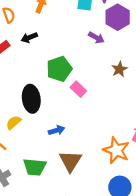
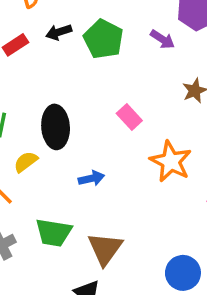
green pentagon: (59, 69) -> (103, 39), moved, turned -30
orange star: (116, 150) -> (171, 161), moved
brown triangle: (70, 161) -> (105, 249), moved

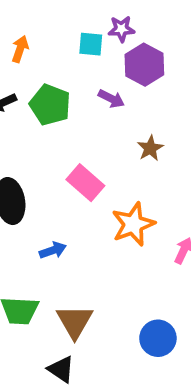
pink rectangle: (129, 117) -> (85, 183), size x1.4
orange star: (171, 161) -> (133, 224), turned 30

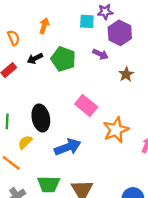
brown star: (150, 148) -> (126, 74), moved
blue arrow: (53, 250) -> (68, 147), size x1.6

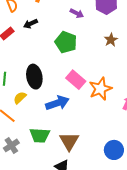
purple arrow: (100, 54) -> (77, 13), moved
green pentagon: (63, 59) -> (66, 42), moved
pink rectangle: (86, 106) -> (76, 80), moved

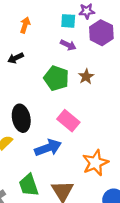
brown star: (111, 40) -> (86, 77), moved
orange star: (100, 89) -> (95, 163), moved
green trapezoid: (40, 135) -> (29, 185), turned 70

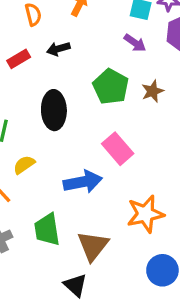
black ellipse: (21, 118) -> (54, 110), moved

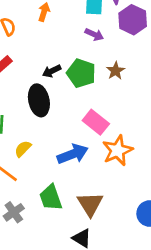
black arrow: (58, 49) -> (52, 71), moved
orange star: (145, 214) -> (118, 150), moved

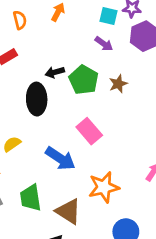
orange star: (118, 150) -> (104, 187), moved
blue arrow: (73, 154) -> (60, 158), turned 44
brown triangle: (90, 204) -> (68, 211), turned -36

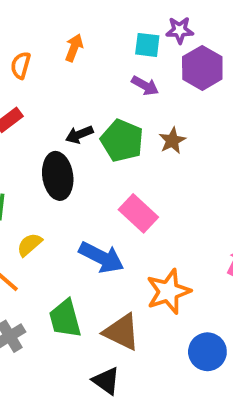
orange semicircle: (20, 20) -> (21, 65), turned -144

